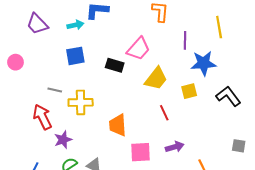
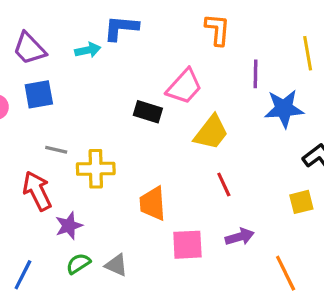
blue square: (75, 56) -> (39, 94), moved
yellow square: (189, 91) -> (301, 202), moved

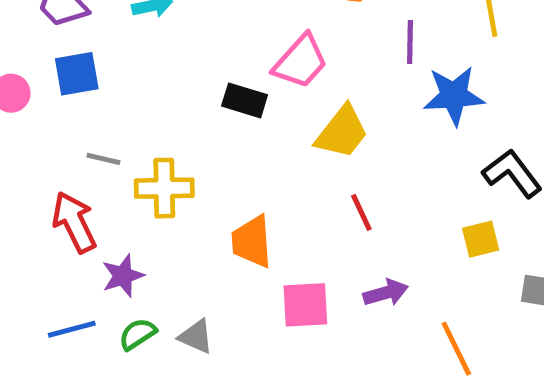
blue line: (23, 275) -> (72, 329), moved, turned 48

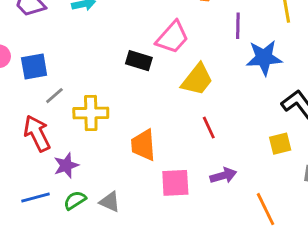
blue square: (77, 74) -> (34, 66), moved
gray line: (103, 159) -> (54, 96), turned -54

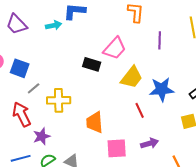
blue star: (264, 58) -> (162, 89), moved
blue square: (34, 66) -> (20, 68), turned 30

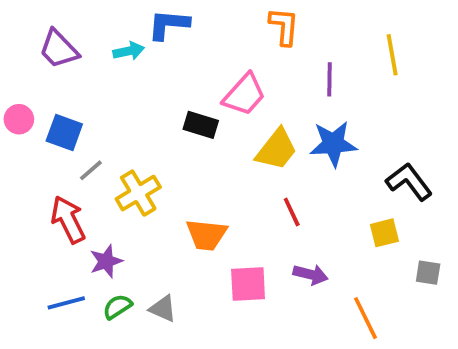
blue star: (162, 89) -> (333, 144), moved
yellow cross: (59, 100) -> (138, 193), turned -30
orange trapezoid: (95, 122) -> (206, 235), turned -80
purple arrow: (150, 143) -> (311, 275), turned 30

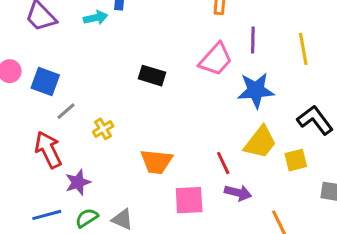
yellow line: (392, 55) -> (303, 49), moved
pink trapezoid: (244, 95) -> (216, 59), moved
yellow trapezoid: (276, 149) -> (260, 142), moved
yellow cross: (138, 193) -> (103, 129), size x0.6
red line: (292, 212) -> (223, 163), moved

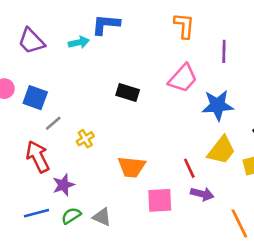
purple line: (253, 40) -> (224, 51), moved

